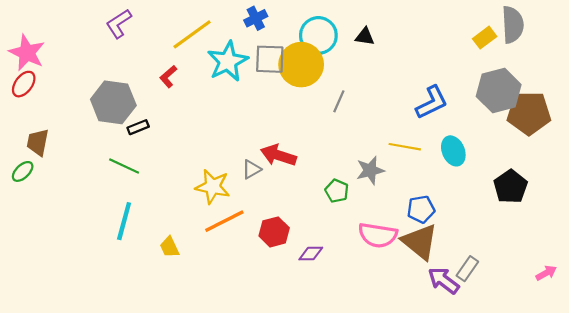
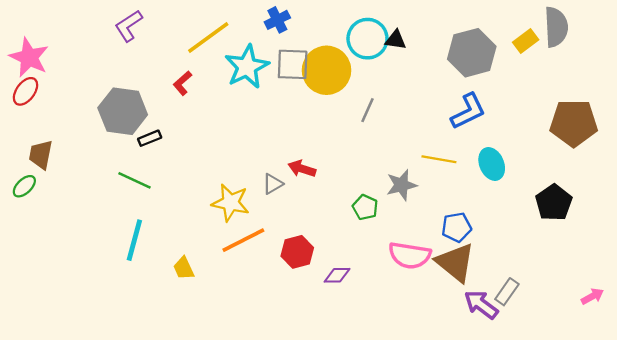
cyan circle: (318, 35) -> (368, 39), moved
gray hexagon: (499, 90) -> (472, 53), moved
red arrow: (278, 155) -> (302, 169), size x0.7

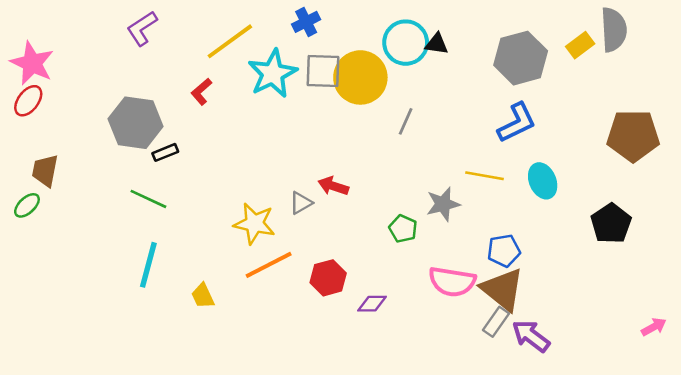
gray rectangle: (507, 292) -> (496, 322), moved

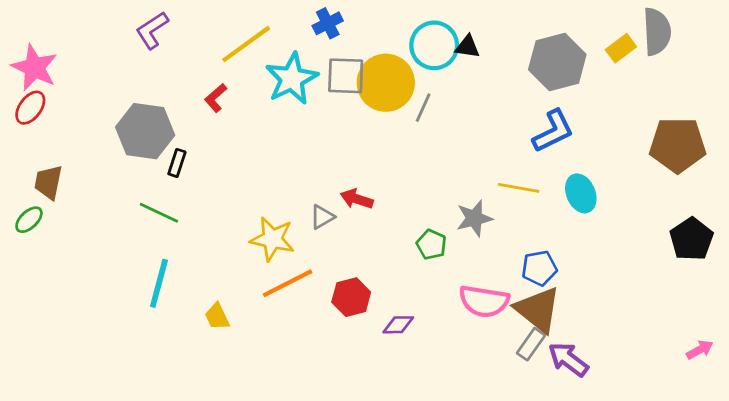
gray line: (406, 121) -> (423, 108), moved
black rectangle: (165, 152) -> (177, 163), turned -50
black pentagon: (611, 224) -> (691, 239), moved

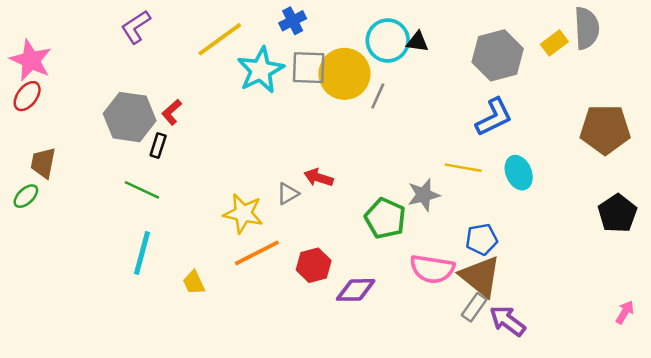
red L-shape: (216, 98) -> (172, 112), moved
green pentagon: (431, 245) -> (385, 218), size x1.5
purple diamond: (398, 325) -> (356, 290), size x1.4
pink arrow: (700, 350) -> (625, 312), turned -30

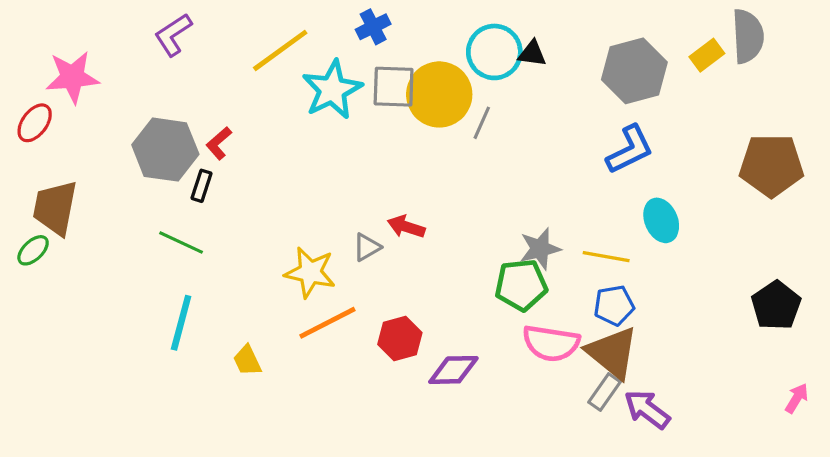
pink star: (31, 60) -> (72, 77), moved, turned -30
brown trapezoid: (43, 163) -> (55, 208), size x1.4
yellow line: (463, 168) -> (606, 257), moved
black pentagon: (617, 213) -> (776, 305), moved
green pentagon: (385, 218) -> (521, 285), moved, turned -30

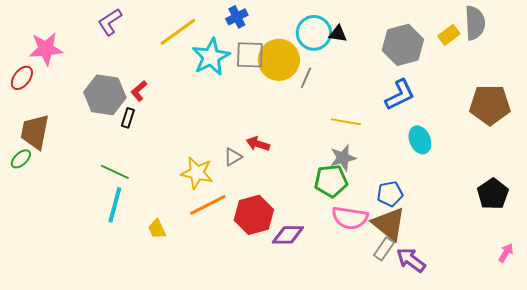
green line: (181, 242) -> (115, 172), moved
yellow line: (606, 257) -> (346, 122), moved
red hexagon: (400, 338) -> (254, 215), size x1.4

